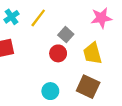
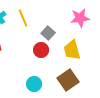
yellow line: (38, 18) -> (23, 18), turned -60
brown square: (88, 87) -> (68, 80), turned 30

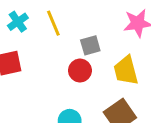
gray square: (48, 33) -> (90, 45), turned 32

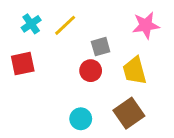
yellow line: (53, 23) -> (65, 25), turned 70

